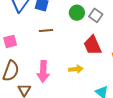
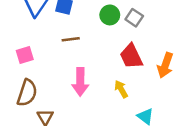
yellow arrow: (76, 69) -> (121, 89), moved, turned -112
pink arrow: (43, 71) -> (80, 82), moved

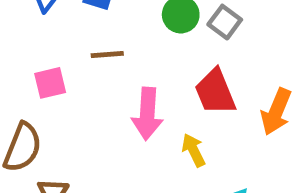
pink square: (25, 55) -> (50, 83), moved
pink arrow: (80, 82) -> (147, 114), moved

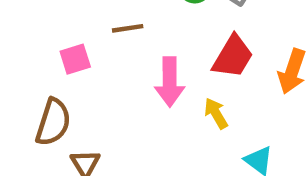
red trapezoid: (215, 92) -> (233, 57), turned -123

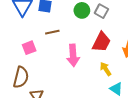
yellow arrow: (216, 113) -> (106, 69), moved

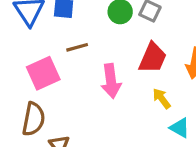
pink square: (29, 48) -> (43, 73), size x1.5

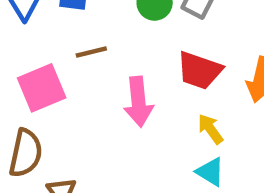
red trapezoid: (153, 58) -> (199, 70), turned 84
cyan triangle: (180, 128) -> (210, 172), moved

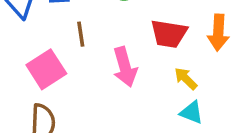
brown line: (91, 52) -> (81, 34), turned -75

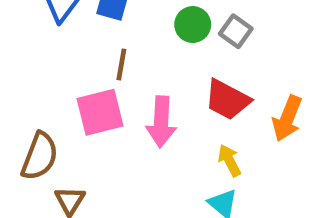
pink square: (46, 69) -> (100, 112), moved

